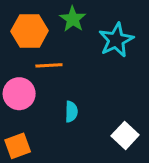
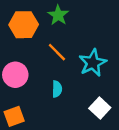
cyan star: (116, 40) -> (93, 63), moved
orange line: (49, 65) -> (57, 52), moved, turned 48

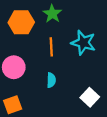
orange line: (57, 52) -> (51, 47), turned 42
cyan star: (93, 63) -> (83, 43), moved, turned -30

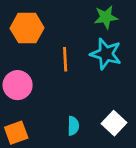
green star: (52, 14) -> (106, 17), moved, turned 30
cyan semicircle: (51, 80) -> (73, 126), moved

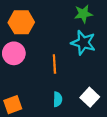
orange line: (65, 59) -> (54, 64), moved
pink circle: (18, 85) -> (14, 53), moved

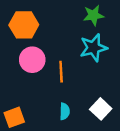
cyan star: (83, 43) -> (93, 48), turned -30
pink circle: (14, 53) -> (32, 60), moved

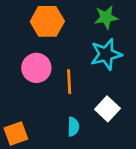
orange hexagon: (24, 25) -> (47, 21), moved
white square: (101, 109) -> (107, 109), moved

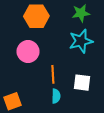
orange line: (69, 82) -> (53, 74), moved
white square: (107, 109) -> (82, 83), turned -36

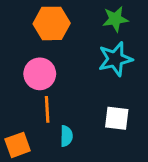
orange line: (53, 74) -> (47, 109), moved
cyan semicircle: (56, 96) -> (66, 136), moved

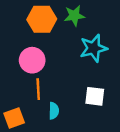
green star: (115, 19) -> (74, 16), moved

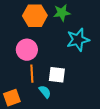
white square: (95, 96) -> (57, 75), moved
cyan semicircle: (54, 111) -> (45, 92), turned -40

